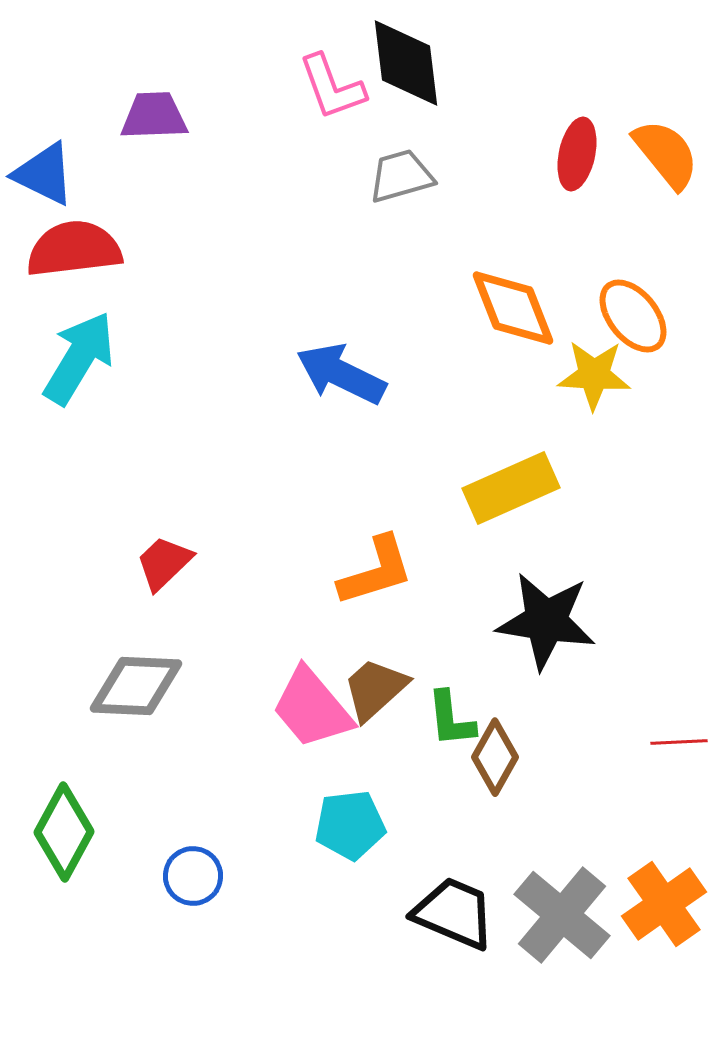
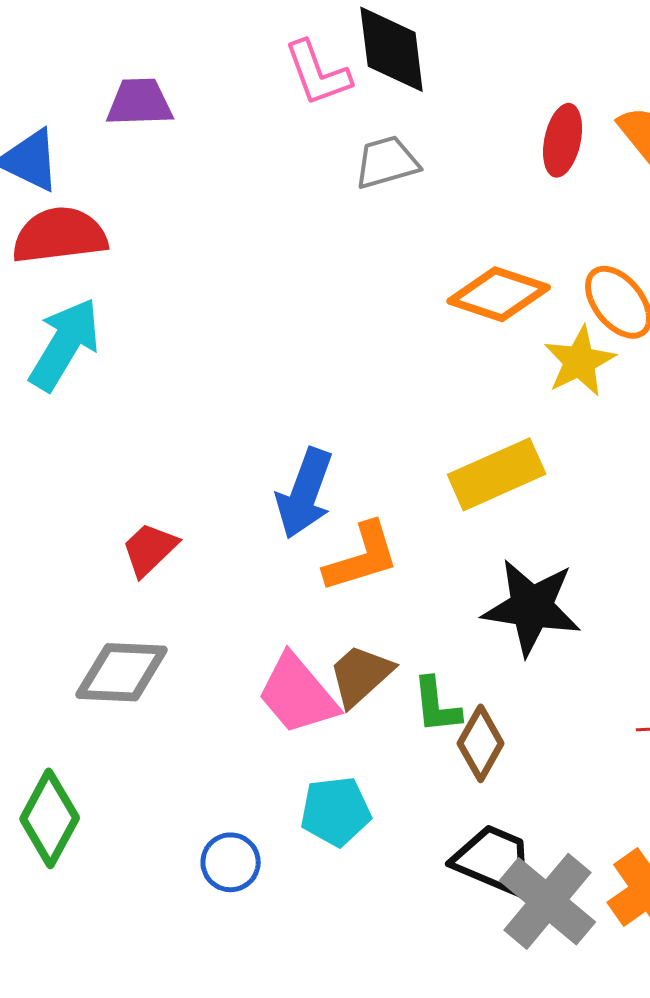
orange diamond: (513, 308) -> (499, 294), turned -50
blue arrow: (341, 374) -> (305, 493), moved, turned -96
yellow star: (594, 375) -> (580, 361), turned -30
blue circle: (193, 876) -> (231, 862), moved
black trapezoid: (454, 913) -> (494, 860), moved

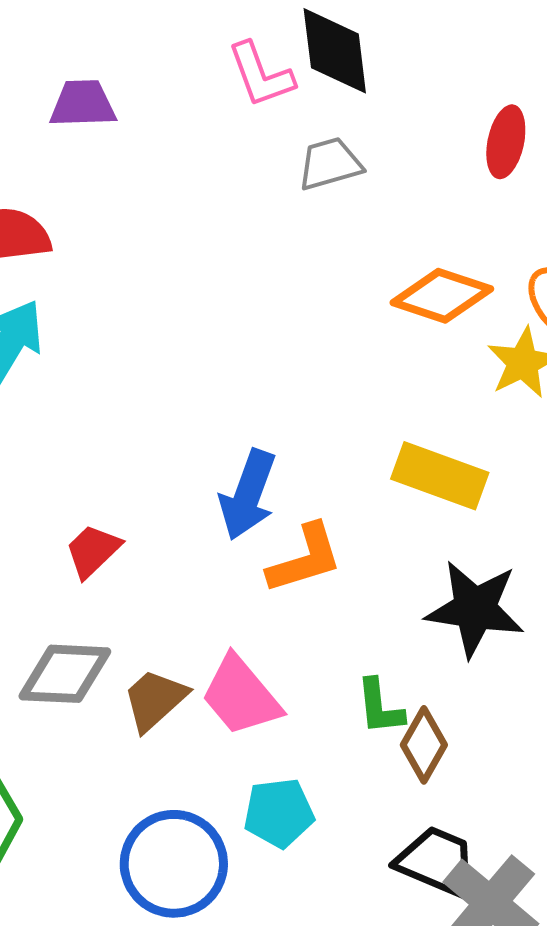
yellow rectangle: (497, 474) -> (440, 476), turned 44
brown trapezoid: (361, 675) -> (155, 700), moved
blue circle: (231, 862) -> (174, 864), size x1.8

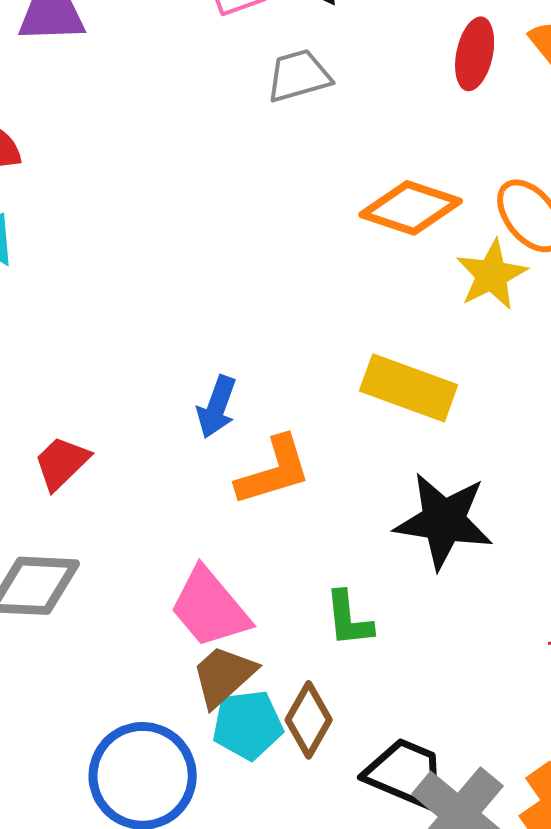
blue arrow: (248, 495) -> (217, 407), size x0.7
brown trapezoid: (155, 700) -> (224, 676), moved
brown diamond: (424, 745) -> (309, 720), moved

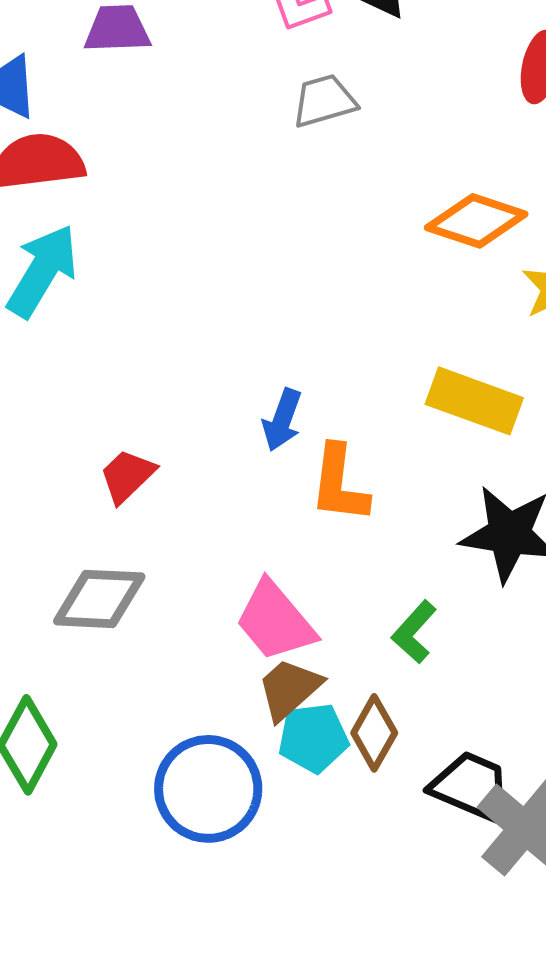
gray trapezoid: (299, 76) -> (324, 101), moved
orange L-shape: (274, 471) -> (339, 484), turned 114
green L-shape: (349, 619) -> (414, 632), turned 48

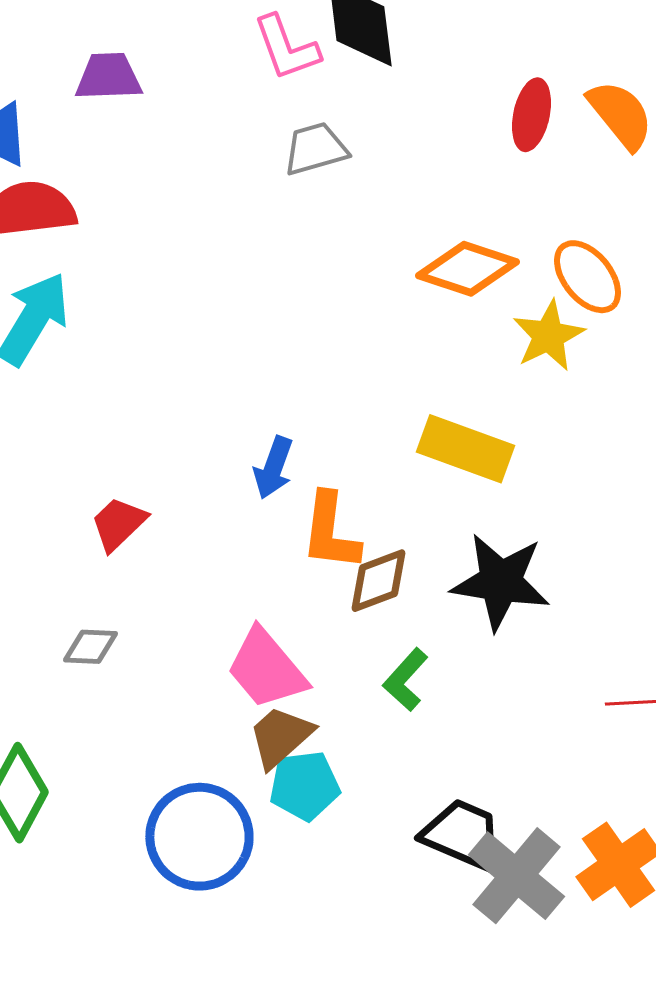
gray diamond: (99, 599) -> (90, 647), size x0.6
brown diamond: (374, 733) -> (378, 581), moved, turned 40

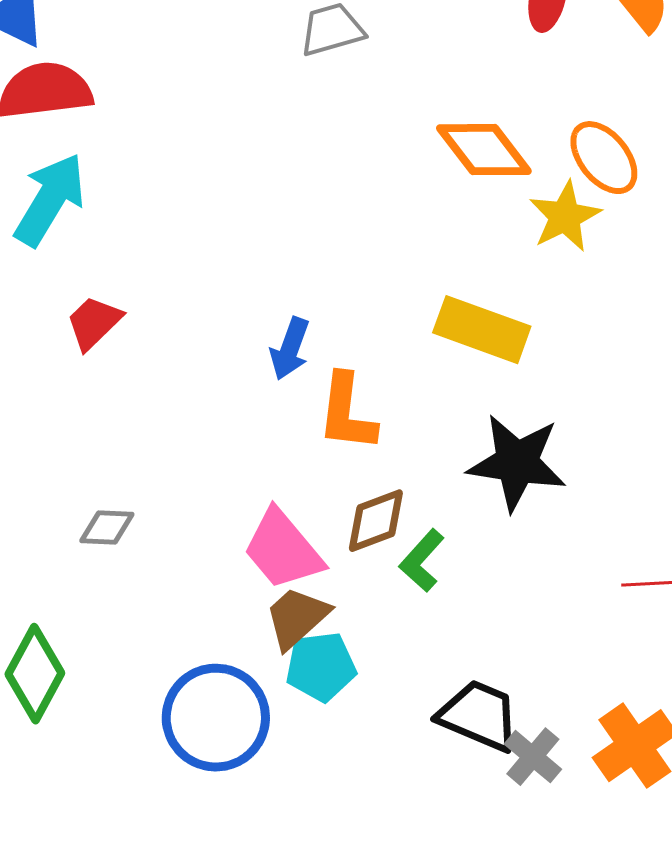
orange diamond: (467, 269) -> (484, 150), turned 34
red trapezoid: (118, 524) -> (94, 323), moved
brown diamond: (378, 581) -> (376, 521), moved
gray cross: (516, 876) -> (533, 757), size x0.6

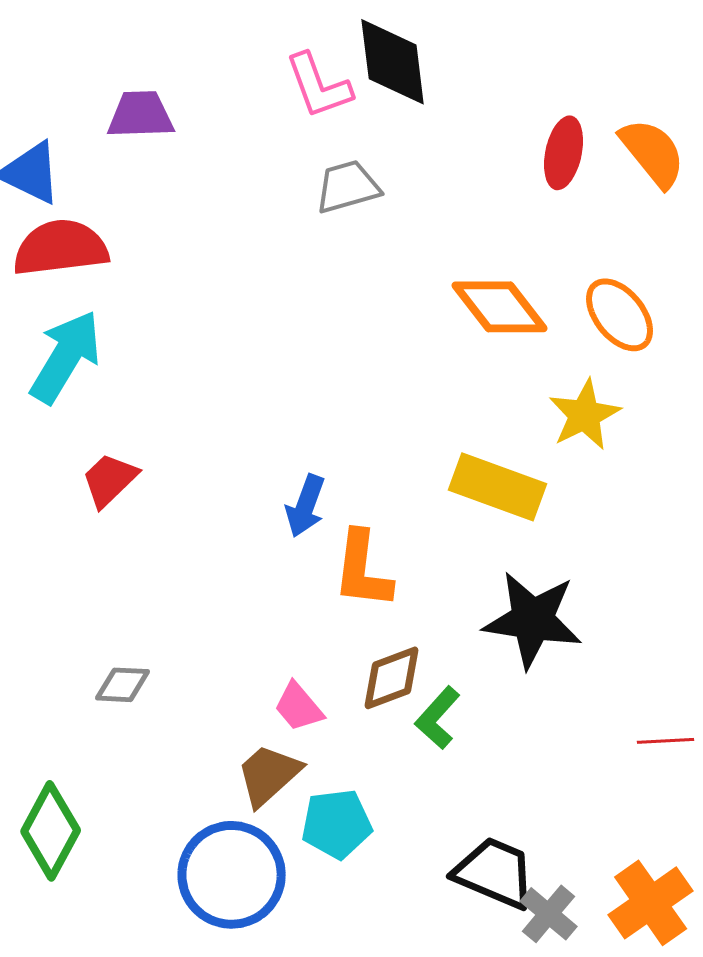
yellow star: (565, 217) -> (585, 415), moved
pink trapezoid: (283, 550) -> (299, 707), size x0.6
brown trapezoid: (297, 618) -> (269, 775), moved

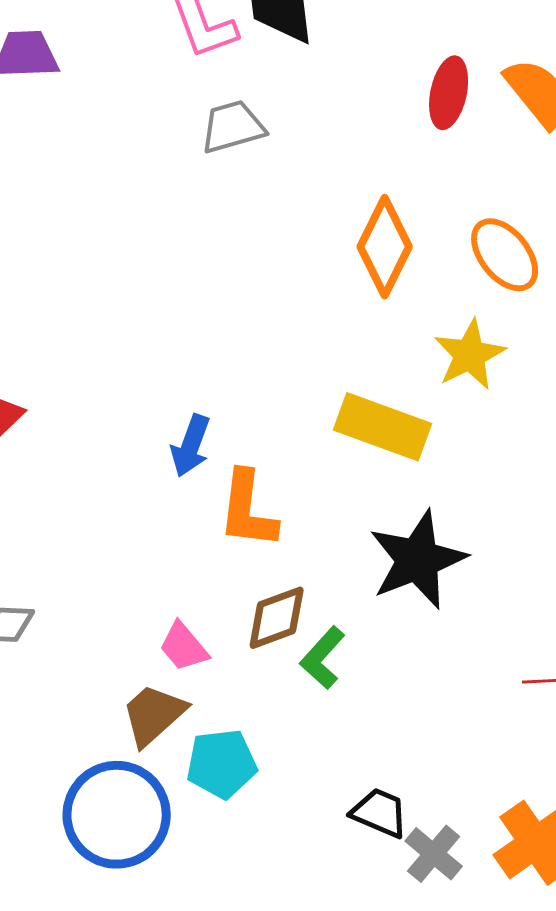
orange diamond: (500, 307) -> (385, 247), turned 64
black star: (533, 620) -> (418, 560), turned -30
black trapezoid: (495, 873) -> (380, 813), size x0.7

